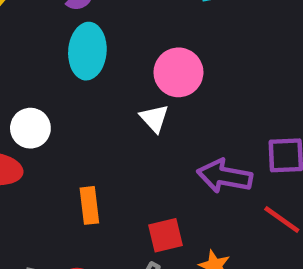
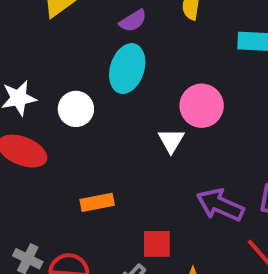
white circle: (30, 128) -> (76, 109), moved
orange rectangle: (89, 205) -> (97, 202), turned 72

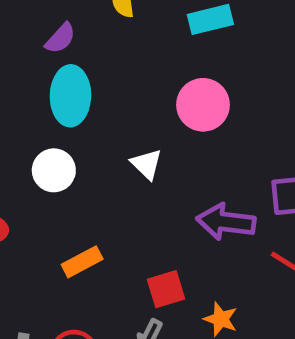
pink circle: (202, 106) -> (203, 105), moved
white circle: (76, 109) -> (54, 170), moved

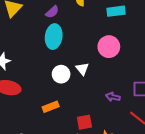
white circle: (54, 170) -> (61, 74), moved
purple arrow: (226, 222) -> (113, 97), size x0.6

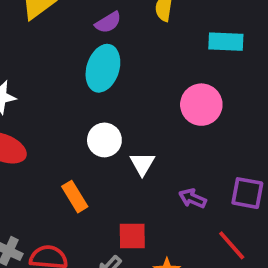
white triangle: (82, 69) -> (142, 164), moved
orange rectangle: (51, 107) -> (75, 197), turned 70

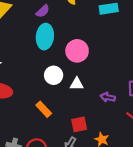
pink circle: (201, 105) -> (77, 51), moved
white triangle: (142, 164) -> (77, 84), turned -48

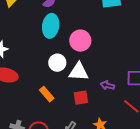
white triangle: (77, 84) -> (79, 72), size x1.5
red square: (79, 124) -> (81, 98), moved

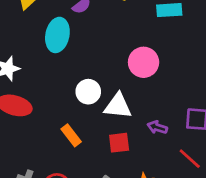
cyan ellipse: (51, 26) -> (57, 35), moved
pink circle: (80, 41) -> (144, 62), moved

